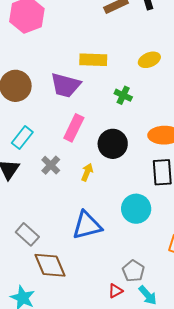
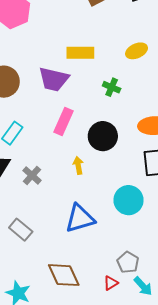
gray cross: (51, 165) -> (32, 175), moved
yellow arrow: (87, 172) -> (78, 165), turned -30
brown diamond: (50, 265) -> (64, 275), moved

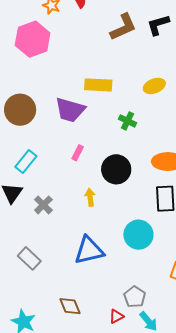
pink rectangle: (63, 122) -> (78, 153), size x0.6
brown diamond: (64, 275) -> (70, 306), size x0.7

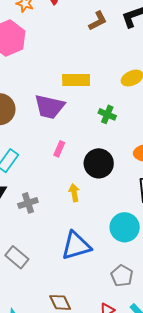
brown L-shape: (123, 27) -> (98, 21), size x0.7
gray cross: (43, 205) -> (28, 203), turned 30
gray pentagon: (135, 297) -> (122, 276), moved

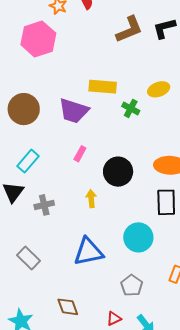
brown L-shape: (98, 21) -> (129, 29), size x1.4
green cross: (107, 114) -> (131, 108), moved

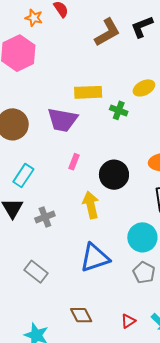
yellow arrow: (91, 199) -> (91, 205), size x1.5
gray pentagon: (132, 285) -> (144, 273), moved

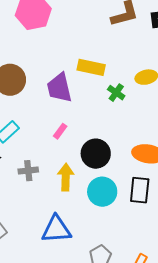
purple trapezoid: (62, 120) -> (59, 88), turned 52
gray cross: (45, 217) -> (28, 171), moved
cyan circle: (142, 237) -> (102, 192), moved

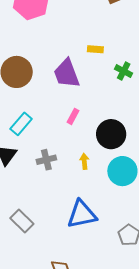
yellow rectangle: (91, 67) -> (95, 49), size x0.6
yellow arrow: (66, 177) -> (84, 161), size x0.6

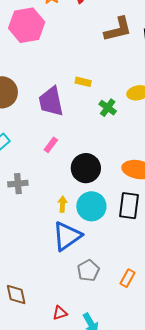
yellow arrow: (84, 161) -> (62, 204), moved
blue triangle: (82, 214) -> (67, 236), moved, turned -32

